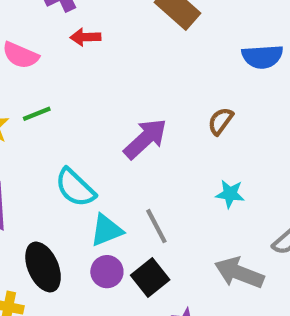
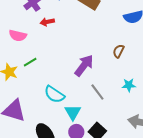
gray line: (156, 226) -> (97, 92), moved
cyan triangle: (107, 230) -> (73, 112), turned -30

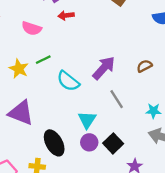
brown semicircle: (118, 51) -> (144, 66), moved, turned 32
cyan star: (129, 85) -> (153, 111), moved
cyan semicircle: (54, 94) -> (68, 81), moved

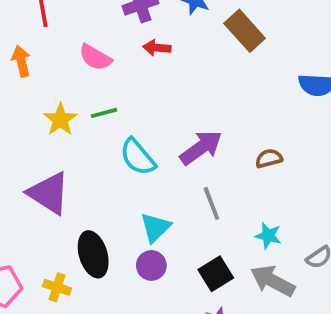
black square: (113, 143) -> (216, 274), moved

